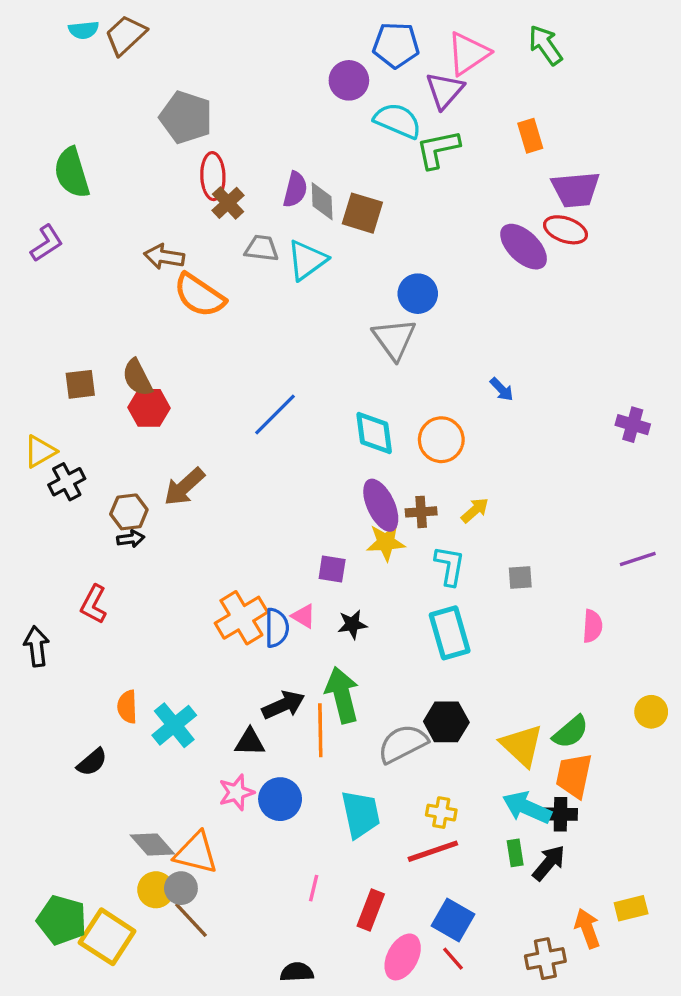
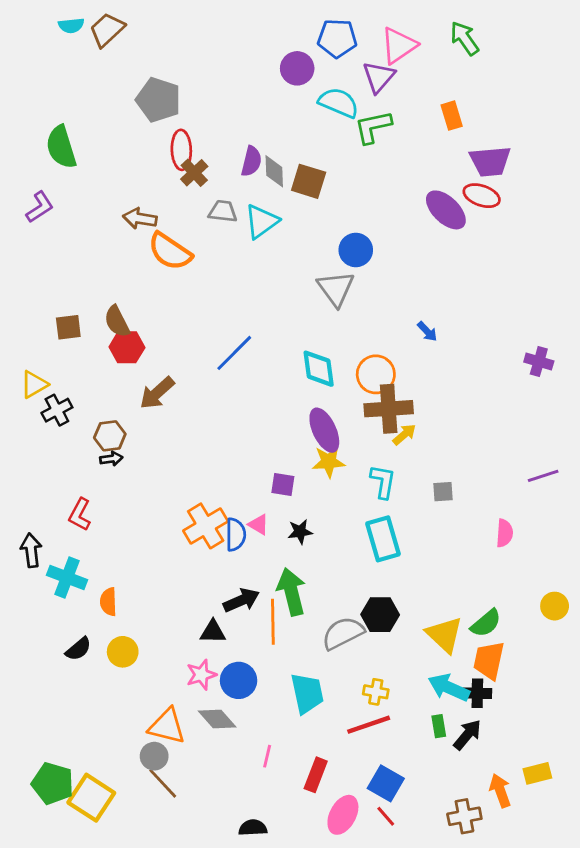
brown arrow: (184, 487) -> (157, 393), moved
brown cross: (421, 512) -> (389, 409), moved, size x1.8
cyan cross: (174, 725) -> (67, 577), moved, turned -30
gray diamond: (152, 844) -> (217, 719), moved
yellow circle: (156, 890) -> (123, 652), moved

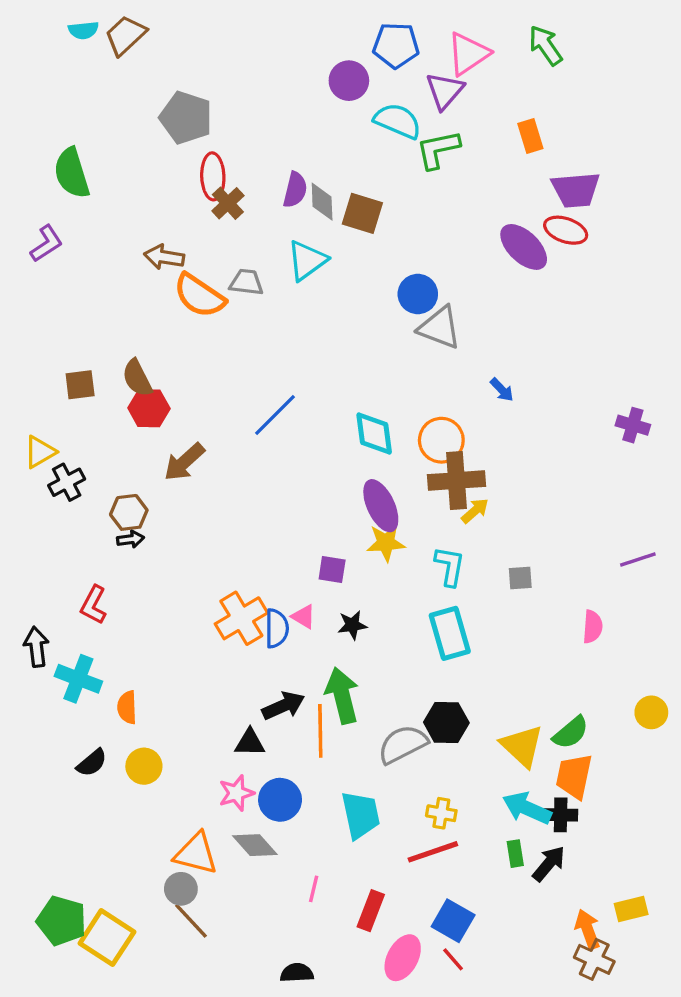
gray trapezoid: (223, 211) -> (246, 282), moved
gray triangle: (336, 289) -> (440, 328), moved, turned -33
brown cross: (464, 816) -> (594, 959), moved, turned 36

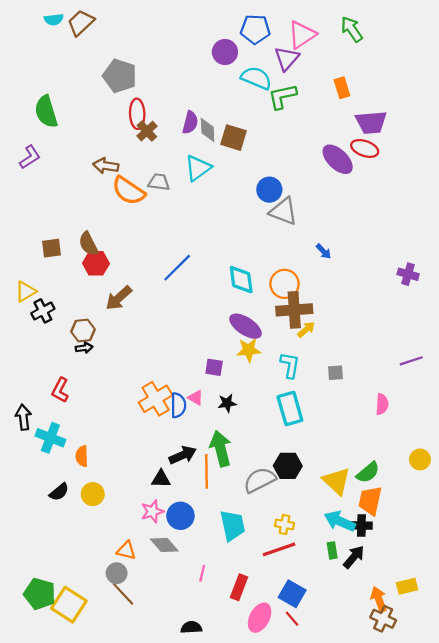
purple ellipse: (381, 506) -> (246, 326), turned -32
orange triangle: (196, 854) -> (126, 550), size x0.7

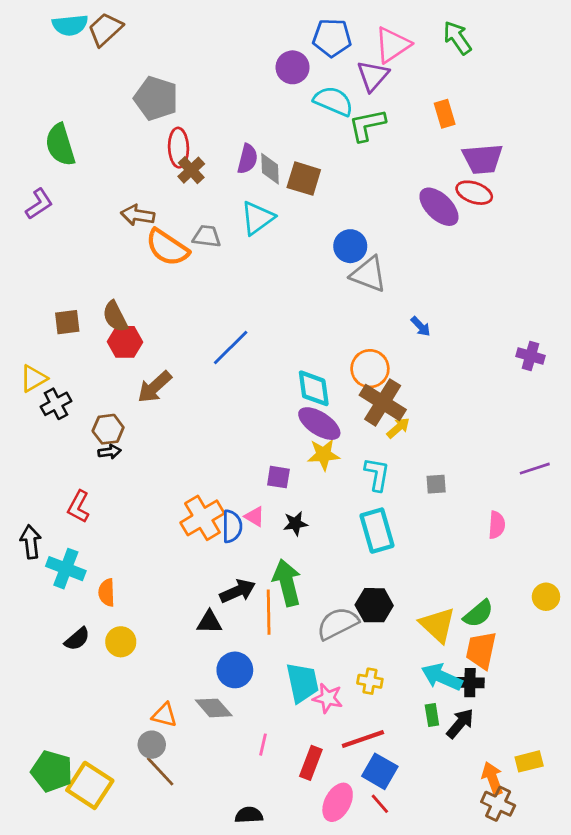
cyan semicircle: (54, 20) -> (70, 25), size x1.4
cyan diamond: (241, 280) -> (314, 388), moved
brown cross: (294, 310) -> (383, 402), turned 36
pink star: (152, 511) -> (328, 698), moved, turned 30
red line: (279, 549) -> (363, 739), moved

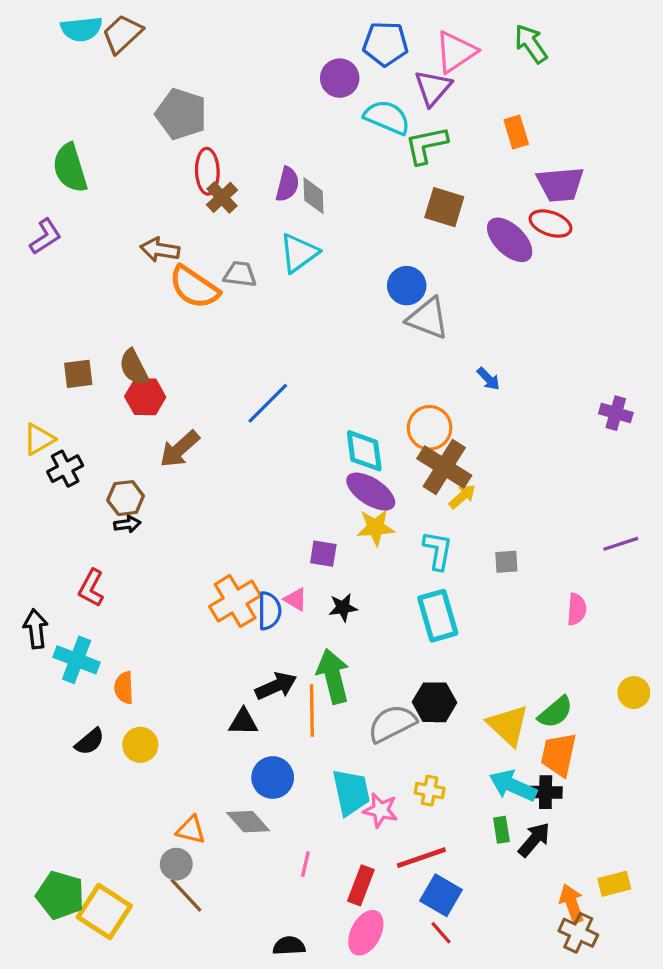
brown square: (304, 179) -> (444, 207), moved
pink ellipse: (338, 802) -> (366, 933), moved

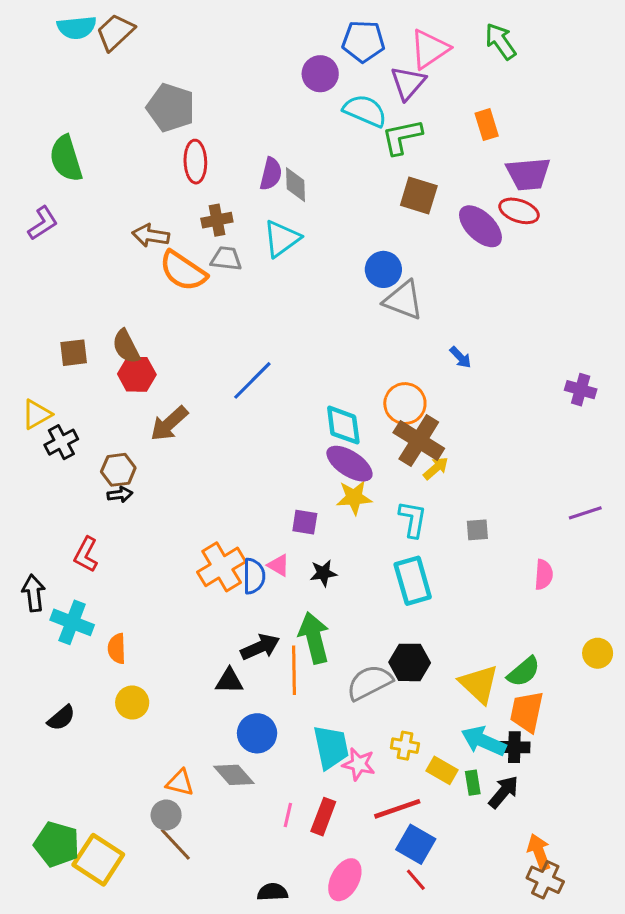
brown cross: (222, 197) -> (217, 220), moved, turned 32
black semicircle: (90, 742) -> (61, 718), moved
yellow rectangle: (614, 884) -> (442, 770), moved, turned 44
red rectangle: (361, 885) -> (323, 817), moved

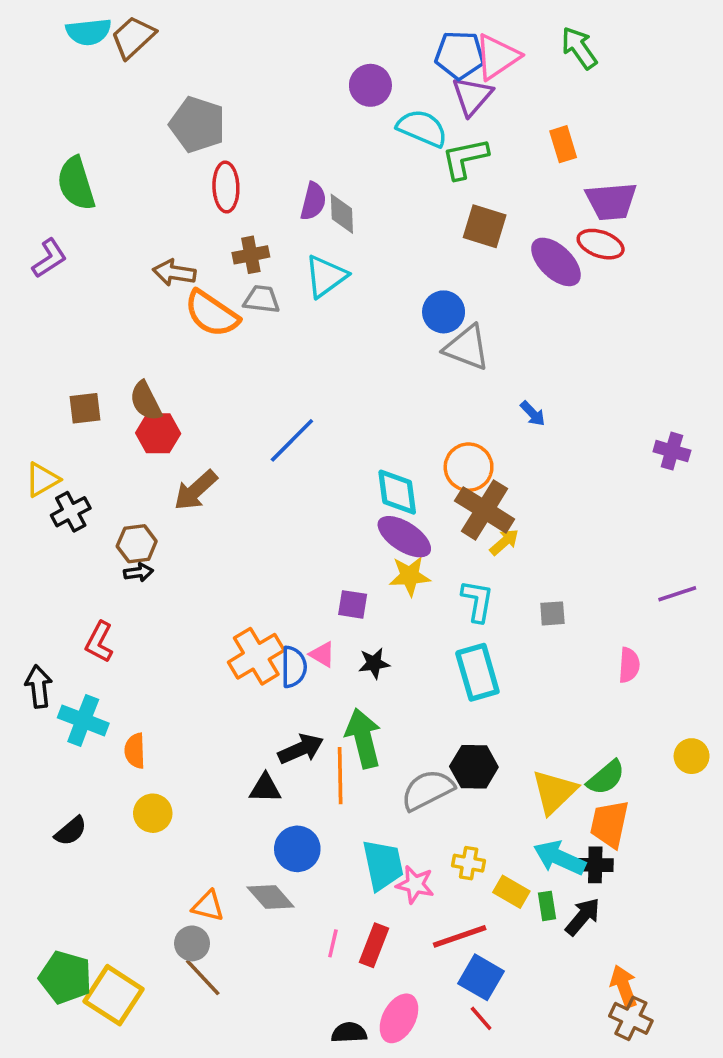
blue pentagon: (363, 41) -> (460, 55), moved
yellow triangle: (479, 684) -> (554, 792), turned 33
black semicircle: (272, 892) -> (349, 1033), moved

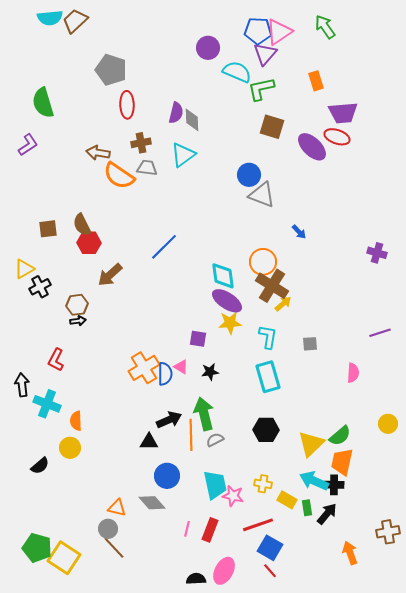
gray semicircle: (428, 790) -> (215, 440), moved, size x0.6
yellow circle: (153, 813) -> (70, 448), moved
brown cross: (631, 1018) -> (388, 532), moved, turned -35

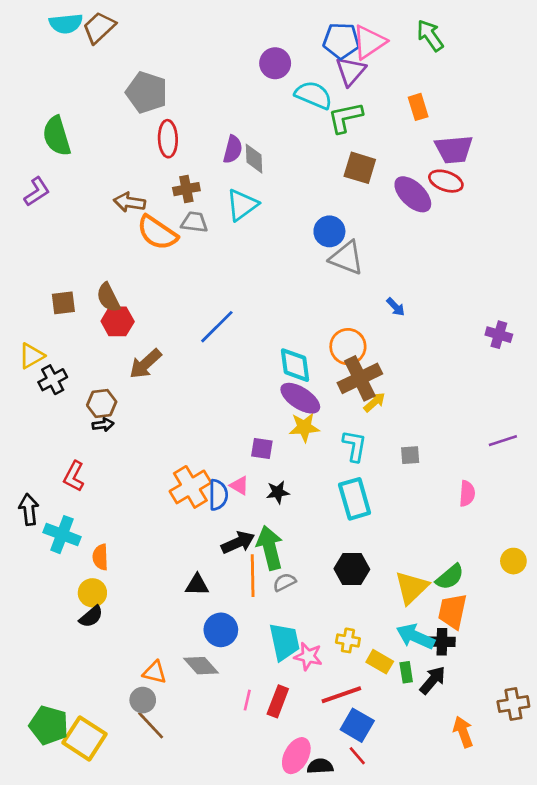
brown cross: (272, 286) -> (360, 378), turned 32
black arrow: (169, 420) -> (238, 542), moved
black semicircle: (40, 466) -> (91, 617), moved
black semicircle: (196, 579) -> (320, 766), moved

